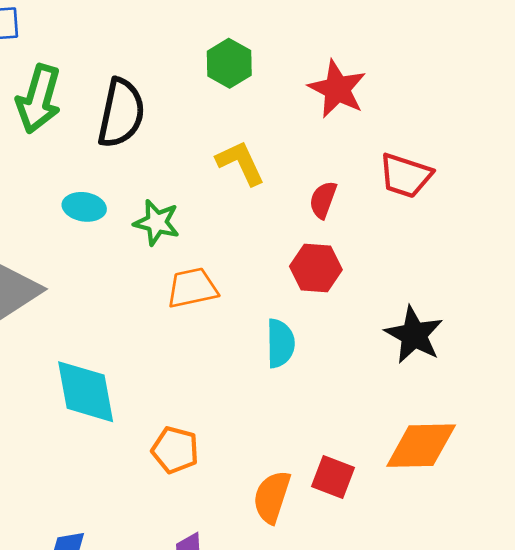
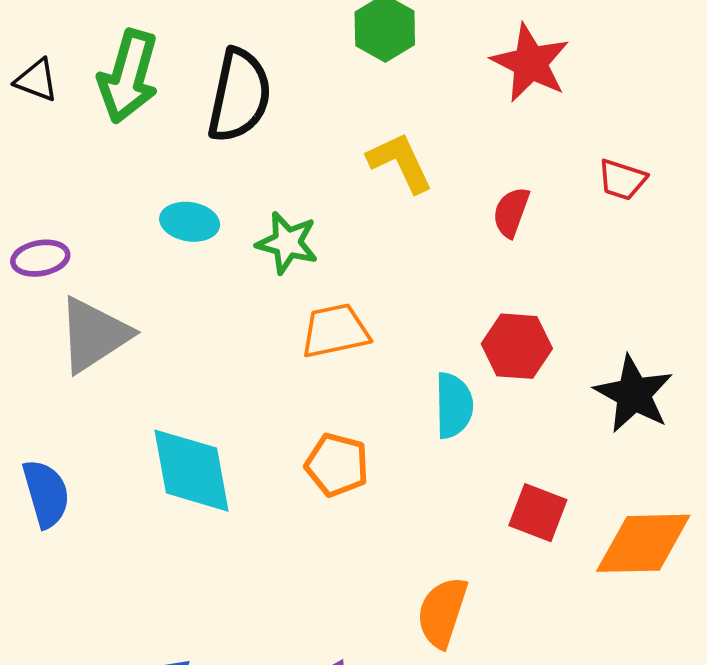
red trapezoid: (405, 176) -> (622, 180), size x0.7
red hexagon: (316, 268) -> (517, 346), moved
orange pentagon: (175, 450) -> (337, 465), moved
red square: (333, 477) -> (538, 513), moved

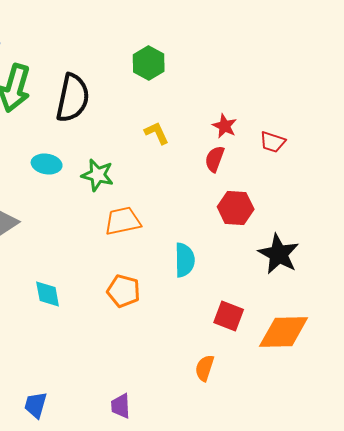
red star: (530, 63) -> (225, 126), moved, size x0.6
yellow L-shape: (400, 162) -> (157, 133), size x0.7
red hexagon: (517, 346) -> (236, 208), moved
cyan diamond: (192, 471) -> (48, 294), size x0.6
orange semicircle: (442, 612) -> (205, 368), moved, size x0.7

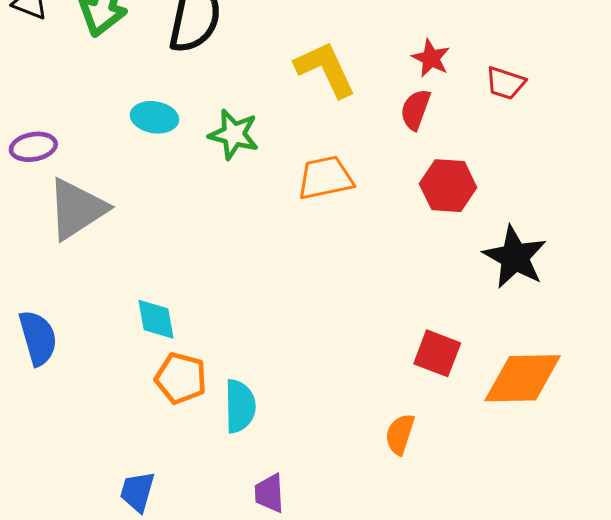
yellow L-shape: (157, 133) -> (325, 69), size x1.6
orange trapezoid: (123, 221) -> (325, 178), moved
cyan semicircle: (185, 260) -> (240, 406), moved
orange pentagon: (124, 291) -> (181, 378), moved

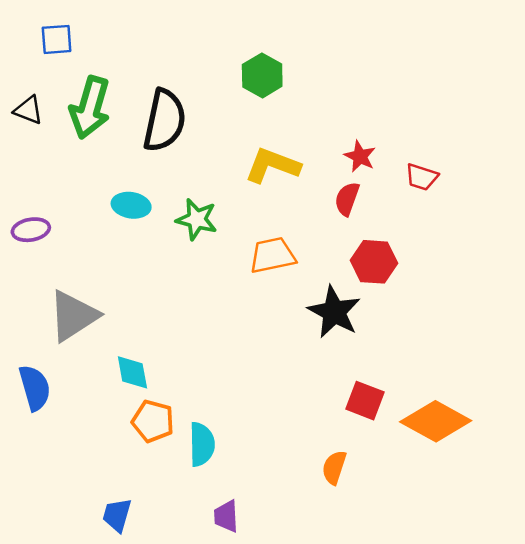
yellow L-shape: (325, 69) -> (272, 165), turned -44
gray triangle: (77, 209) -> (73, 316), moved
black star: (515, 257) -> (334, 312), moved
orange diamond: (523, 378) -> (436, 421), turned 30

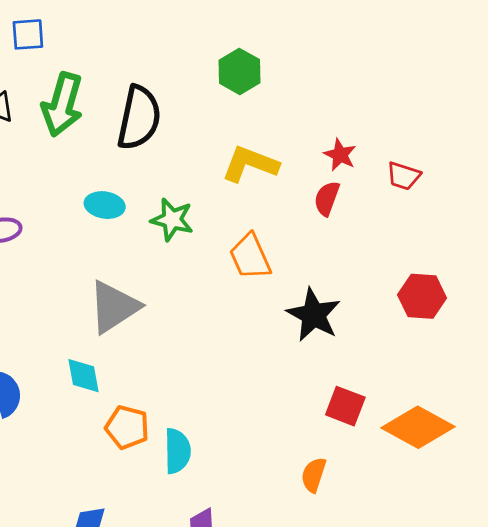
orange trapezoid: (272, 255) -> (250, 257), turned -102
red hexagon: (374, 262) -> (422, 296), moved
gray triangle: (73, 316) -> (114, 307), moved
cyan diamond: (132, 372) -> (84, 376), moved

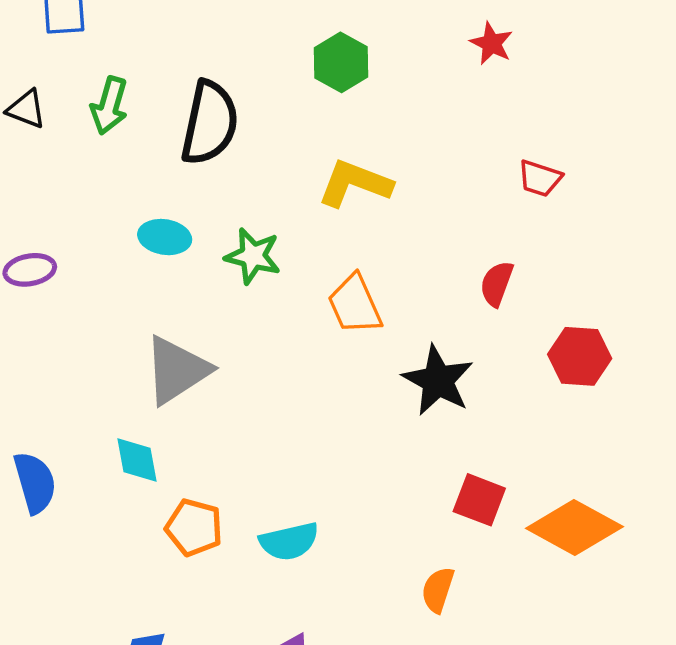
green arrow: (62, 105) -> (109, 106), size x0.7
red star: (340, 155) -> (491, 43), moved
red trapezoid: (404, 176) -> (540, 178), moved
red semicircle: (327, 198) -> (497, 284), moved
cyan semicircle: (177, 451) -> (289, 541), moved, turned 78

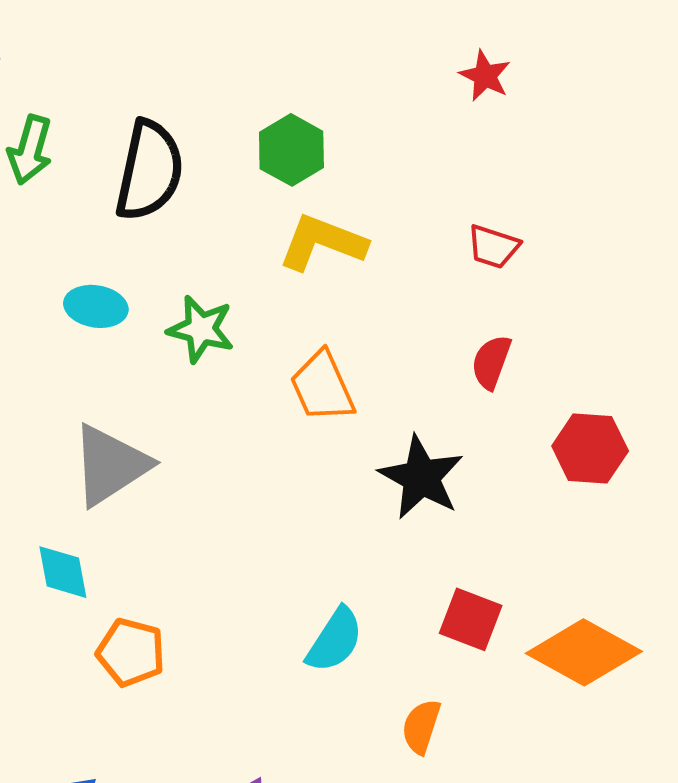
green hexagon: (341, 62) -> (291, 150), moved
red trapezoid: (540, 178) -> (493, 247), moved
cyan semicircle: (289, 541) -> (335, 640), moved, turned -44

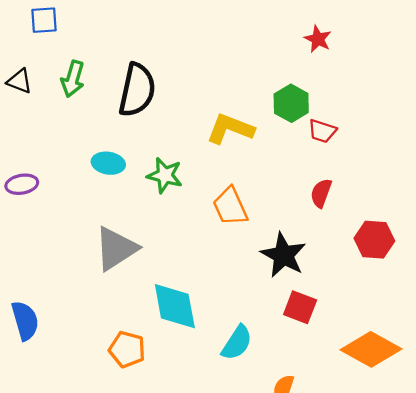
green hexagon: (291, 150) -> (291, 103), moved
cyan diamond: (63, 572) -> (175, 306), moved, size x1.6
red square: (471, 619) -> (300, 307), moved

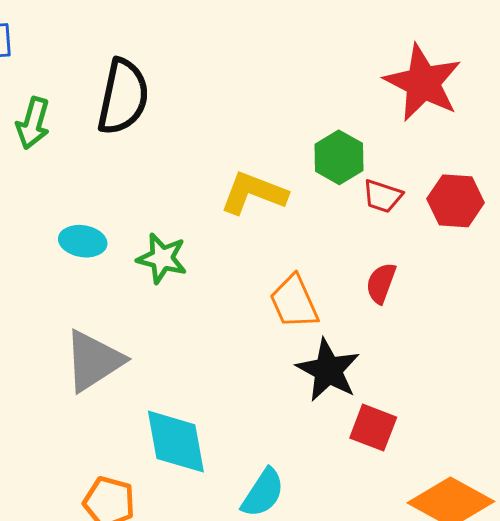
red star: (318, 39) -> (423, 83), moved, size x2.0
black semicircle: (137, 90) -> (123, 97), moved
orange trapezoid: (230, 206) -> (294, 302), moved
red hexagon: (374, 240) -> (456, 201), moved
red square: (300, 307) -> (373, 428), moved

